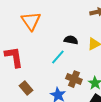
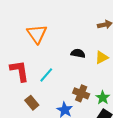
cyan line: (58, 57) -> (46, 75), moved

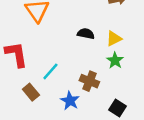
cyan line: (46, 75) -> (50, 71), moved
green star: (103, 98) -> (115, 60), moved

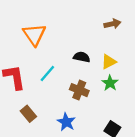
cyan line: (50, 71) -> (47, 74), moved
brown cross: (89, 81) -> (79, 90), moved

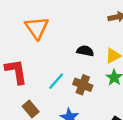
cyan line: (47, 74) -> (56, 81), moved

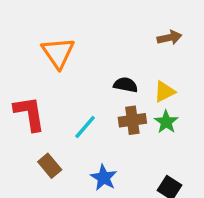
brown cross: (83, 85) -> (132, 120), moved, turned -30

